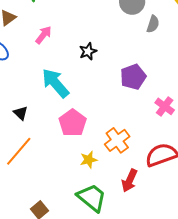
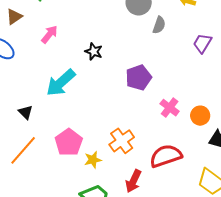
black star: (88, 51) -> (94, 51), turned -30
cyan arrow: (55, 83) -> (61, 83), turned -92
pink pentagon: (73, 123) -> (69, 142), moved

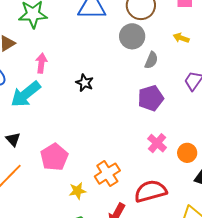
pink arrow: (49, 34) -> (41, 63), turned -36
purple pentagon: (139, 78) -> (151, 98), moved
cyan arrow: (61, 83) -> (26, 94), moved
pink pentagon: (69, 142) -> (54, 157), moved

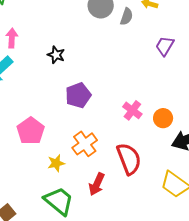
gray semicircle: (151, 60) -> (127, 17), moved
purple pentagon: (151, 98) -> (78, 95), moved
red semicircle: (150, 191) -> (129, 159), turned 88

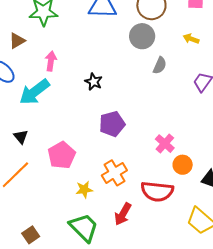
gray semicircle: (127, 17) -> (160, 65), moved
orange circle: (163, 118) -> (183, 165), moved
red semicircle: (129, 159) -> (157, 191), turned 112

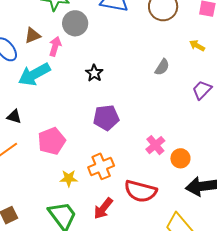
gray circle: (142, 36) -> (75, 23), moved
brown triangle: (17, 41) -> (33, 36), moved
black triangle: (21, 137) -> (14, 117), turned -42
orange circle: (183, 165) -> (180, 158), moved

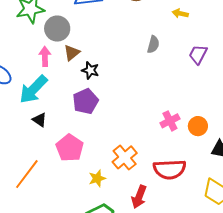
brown triangle: (33, 36) -> (72, 53), moved
black triangle: (14, 117) -> (40, 120), moved, turned 35
purple pentagon: (106, 118) -> (85, 101), moved
pink cross: (155, 145) -> (170, 121), turned 30

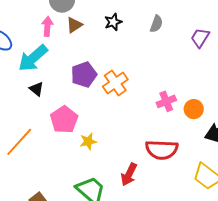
black star: (90, 70) -> (113, 22), moved, turned 30
orange cross: (125, 157) -> (115, 83), moved
yellow star: (97, 178) -> (88, 141), moved

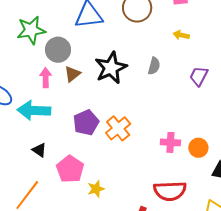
black star: (113, 22) -> (111, 68), size x1.8
cyan arrow: (33, 58) -> (34, 110), turned 48
black triangle: (36, 89) -> (39, 150), moved
pink cross: (166, 101) -> (170, 142), turned 30

